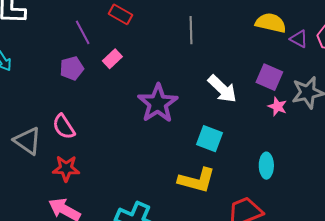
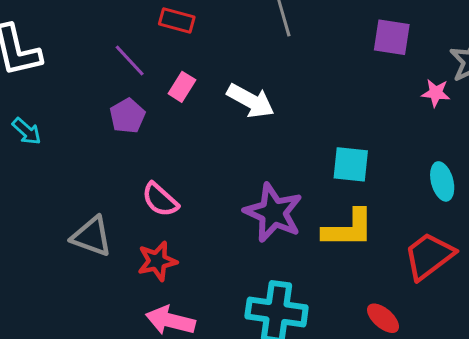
purple square: (269, 77) -> (392, 37), moved
white arrow: (222, 89) -> (251, 101), moved
purple star: (158, 103) -> (273, 213), moved
pink semicircle: (64, 127) -> (160, 200), moved

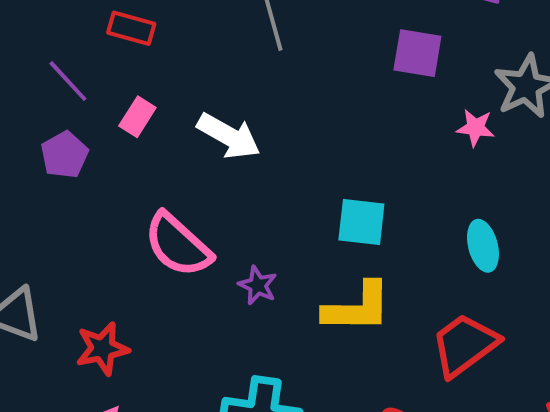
pink semicircle: (160, 200) -> (178, 245), moved, size x1.4
purple star: (273, 213) -> (258, 285), size x0.5

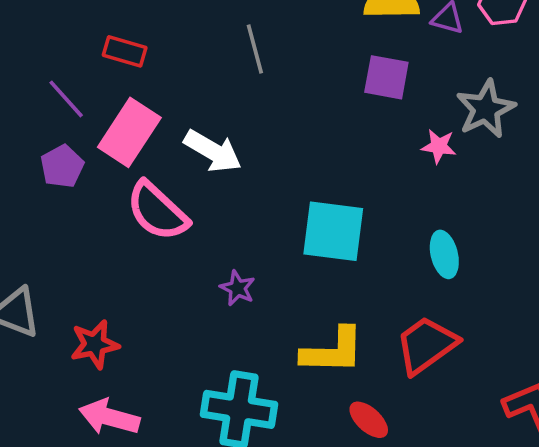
pink rectangle: (137, 117) -> (129, 132), size x1.8
cyan square: (361, 222) -> (333, 231), size x1.4
pink semicircle: (178, 245) -> (157, 211), moved
yellow L-shape: (357, 308) -> (333, 351), moved

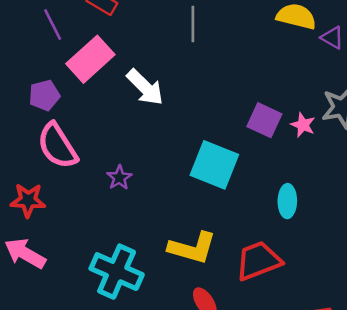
purple square: (386, 77) -> (264, 120), moved
purple pentagon: (62, 166) -> (44, 95), moved
pink semicircle: (157, 211) -> (57, 146), moved
purple star: (238, 288) -> (119, 178), moved

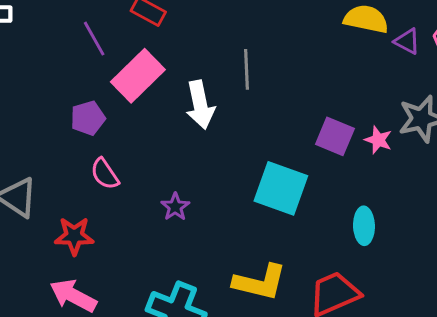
gray line: (193, 24) -> (247, 69), moved
white arrow: (145, 87) -> (200, 105), turned 36
pink semicircle: (57, 146) -> (105, 174), size x0.6

